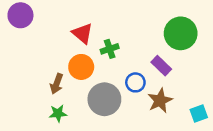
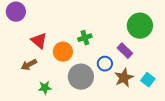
red triangle: (82, 33) -> (39, 41), moved
brown arrow: (57, 84) -> (29, 65), moved, turned 42
cyan square: (199, 113) -> (148, 80), moved, turned -32

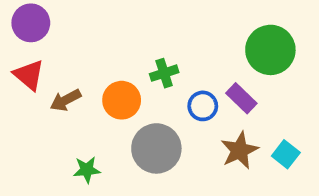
red triangle: (39, 41) -> (29, 75), moved
blue circle: (105, 64) -> (203, 106), moved
brown arrow: (29, 65) -> (66, 100), moved

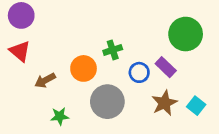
brown arrow: (66, 100) -> (45, 80), moved

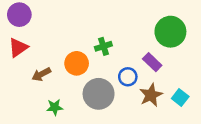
red triangle: (20, 51) -> (18, 48), turned 45
blue circle: (139, 72) -> (128, 77), moved

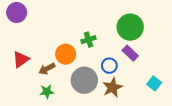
green circle: (170, 32) -> (130, 27), moved
red triangle: (18, 48) -> (21, 59), moved
brown arrow: (41, 74) -> (47, 69), moved
brown star: (151, 95) -> (112, 88), moved

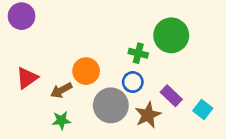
green cross: (88, 40) -> (138, 53), moved, turned 32
purple rectangle: (130, 53) -> (171, 96), moved
blue circle: (109, 66) -> (133, 82), moved

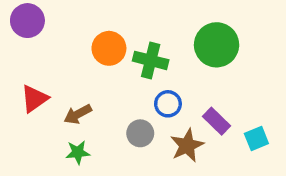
green cross: (138, 53) -> (151, 60), moved, size x1.4
orange circle: (86, 71) -> (109, 48), moved
gray circle: (111, 105) -> (140, 133), size x0.6
cyan square: (203, 109) -> (256, 139), turned 30

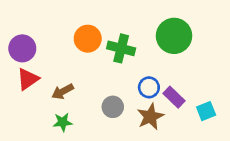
purple circle: (27, 21) -> (22, 48), moved
blue circle: (168, 104) -> (149, 87), moved

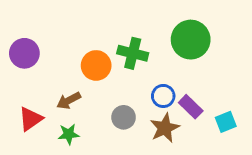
orange circle: (88, 39) -> (96, 65), moved
red triangle: (28, 79) -> (31, 119), moved

